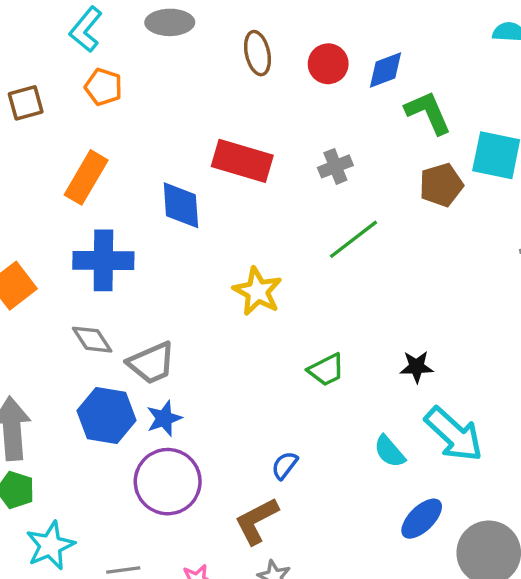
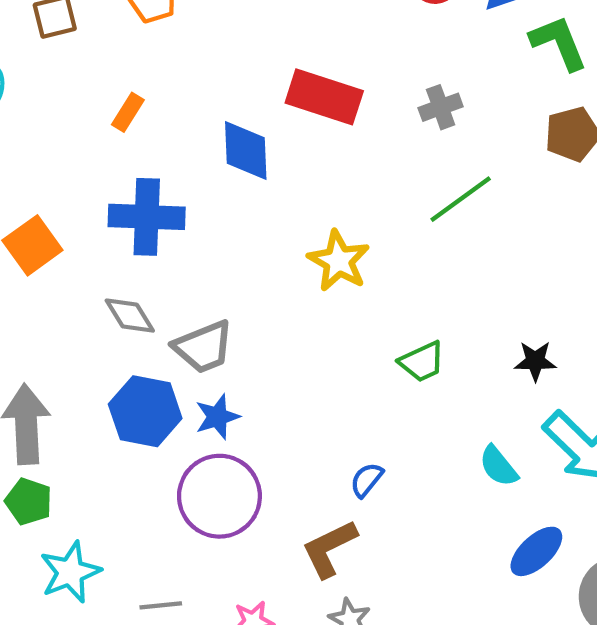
orange rectangle: (86, 177) -> (128, 112), size x0.6

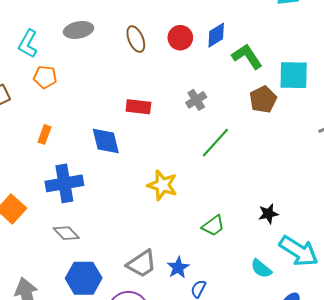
red rectangle: (324, 97) -> (138, 107), size x0.7
gray trapezoid: (203, 347) -> (142, 264), moved
blue star: (217, 417) -> (178, 268), moved

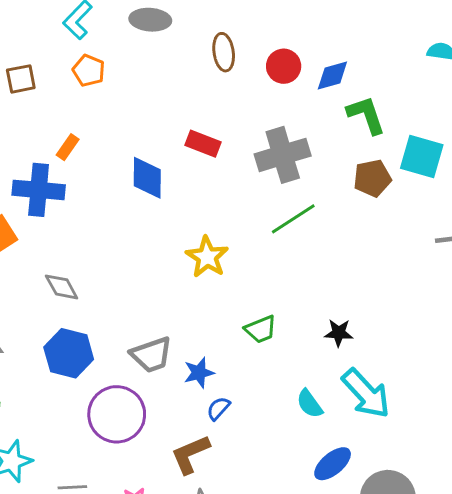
gray cross: (196, 100) -> (283, 155), size x1.8
blue cross: (64, 183) -> (39, 190), moved

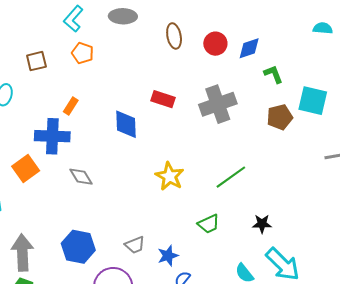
green L-shape: (366, 115) -> (273, 74), size x0.7
green line: (293, 219) -> (231, 177), moved
gray diamond: (62, 287) -> (81, 177), moved
gray trapezoid: (151, 355) -> (135, 245), size x0.7

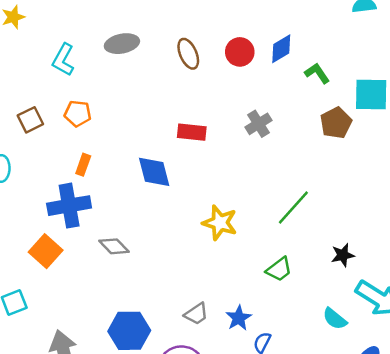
orange pentagon: (83, 53) -> (78, 114), moved
gray cross: (218, 104) -> (259, 124), size x0.6

